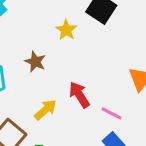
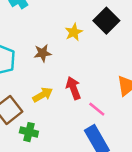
brown star: (35, 62) -> (43, 53), turned 30

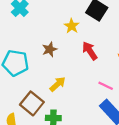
red arrow: (73, 88) -> (90, 51), moved

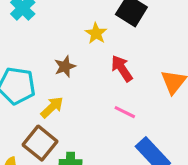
yellow arrow: (58, 84) -> (52, 107), moved
pink line: (106, 86) -> (125, 112), moved

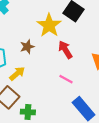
yellow star: (96, 33) -> (49, 25), size x1.6

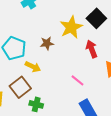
red arrow: (65, 50) -> (92, 49), moved
yellow arrow: (17, 74) -> (33, 67), turned 56

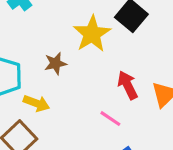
red arrow: (92, 49) -> (128, 85), moved

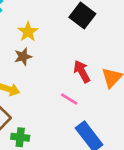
yellow star: (92, 34) -> (28, 32), moved, size x0.7

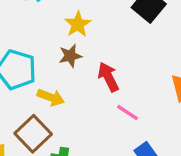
red arrow: (82, 71) -> (108, 77), moved

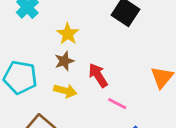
yellow arrow: (51, 97) -> (65, 91), moved

